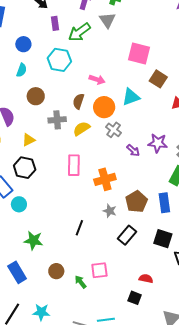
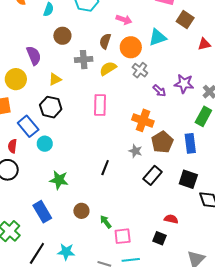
orange cross: (105, 179) -> (143, 120), moved, turned 35
pink square: (99, 270) -> (123, 236), moved

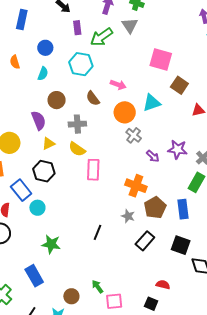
brown semicircle: (105, 41) -> (93, 98), moved, turned -56
purple semicircle: (34, 56) -> (39, 120), moved
yellow semicircle: (108, 68) -> (77, 149), moved, turned -114
brown circle: (81, 211) -> (71, 296), moved

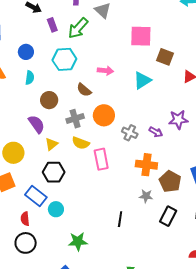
orange circle: (125, 112) -> (104, 115), moved
gray cross: (134, 135) -> (130, 133), moved

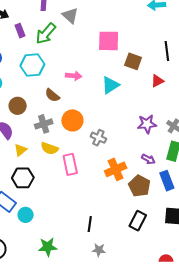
purple arrow: (156, 132) -> (148, 159), moved
orange cross: (146, 165) -> (116, 169), turned -30
gray star: (146, 196) -> (99, 250), moved

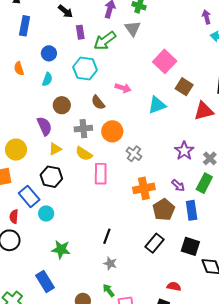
pink square: (109, 41) -> (165, 61), turned 30
red triangle: (157, 81) -> (204, 111), size x1.5
purple star: (147, 124) -> (184, 151), turned 30

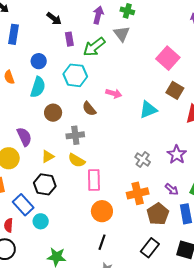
pink square: (165, 61) -> (168, 58), moved
cyan semicircle: (47, 79) -> (38, 87), size x1.5
purple semicircle: (44, 126) -> (24, 137), moved
orange circle: (112, 131) -> (102, 211), moved
gray cross: (134, 154) -> (143, 159), moved

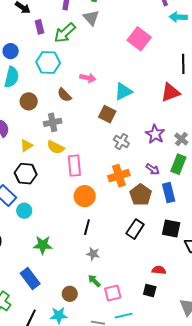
brown square: (175, 90) -> (107, 114), moved

